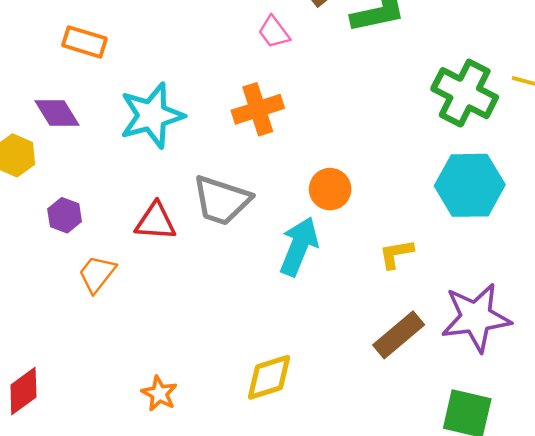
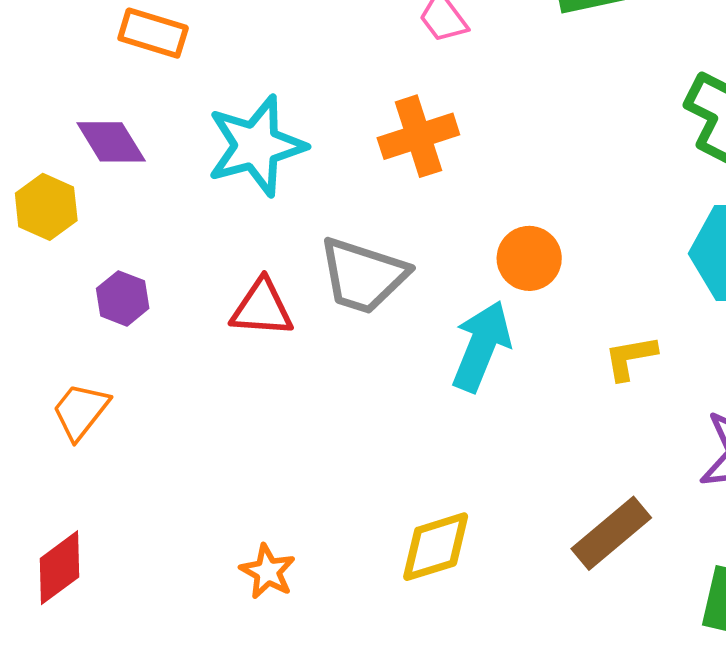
orange trapezoid: (97, 274) -> (81, 411), moved
brown rectangle: (399, 335) -> (611, 533), moved

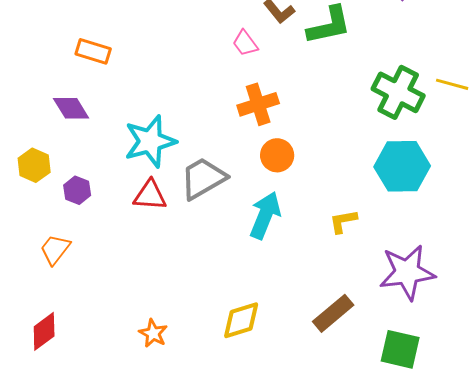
orange cross: (418, 136) -> (258, 104), moved
cyan star: (256, 146) -> (150, 141), moved
yellow hexagon: (46, 207) -> (34, 165), moved
orange circle: (529, 258) -> (277, 155), moved
gray trapezoid: (363, 276) -> (203, 178), turned 132

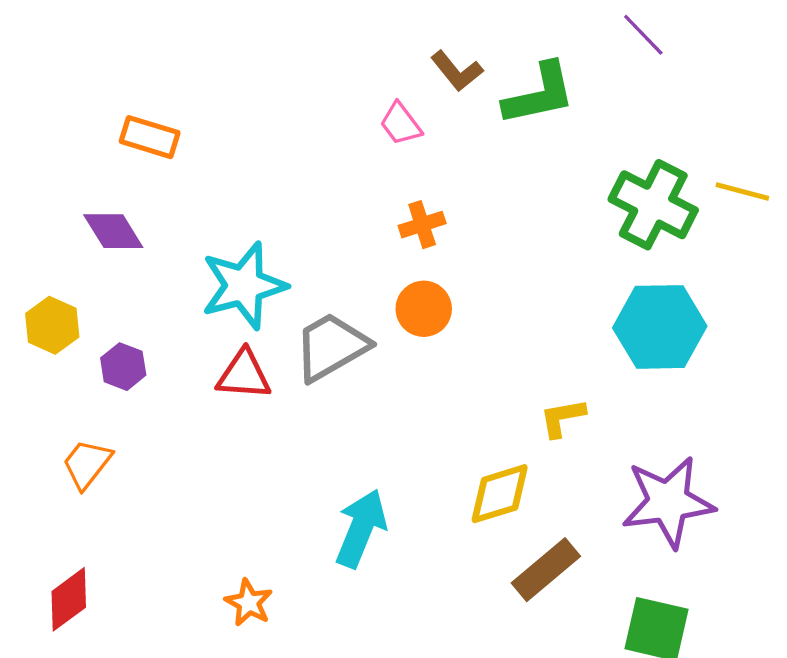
orange cross: (258, 104) -> (422, 225), size x0.7
orange circle: (277, 155) -> (424, 309), moved
cyan arrow: (265, 215) -> (361, 528), moved
yellow diamond: (241, 320) -> (500, 494), moved

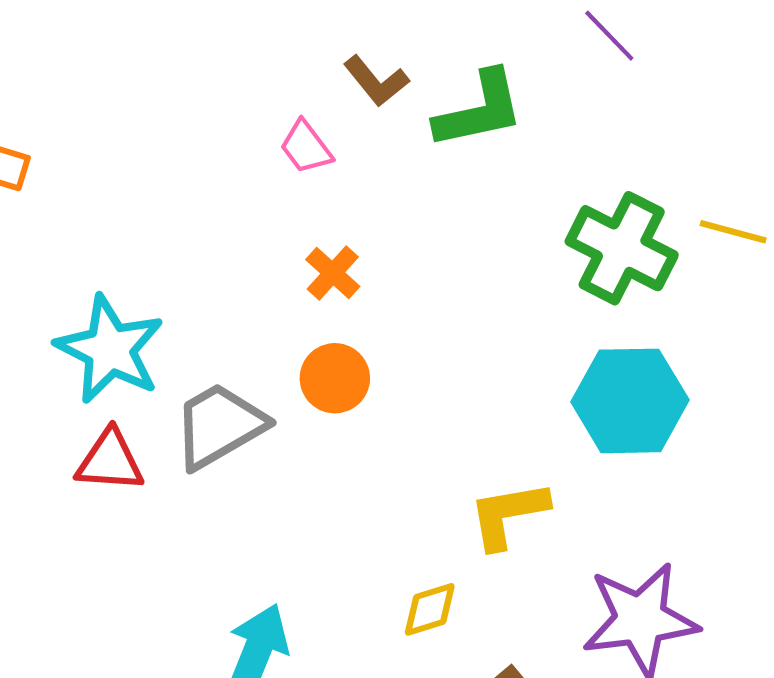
orange cross: (422, 225) -> (333, 273), turned -30
cyan star: (244, 286) -> (110, 349), turned -30
yellow L-shape: (562, 418) -> (508, 514), size x1.4
yellow diamond: (500, 494) -> (430, 609), size x0.7

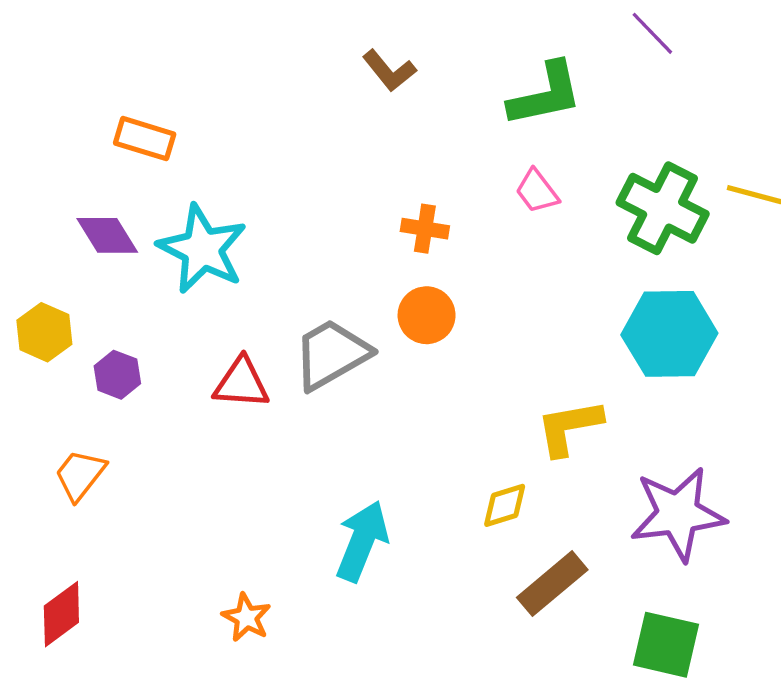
brown L-shape: (376, 81) -> (389, 71), moved
pink trapezoid: (306, 147) -> (537, 191), moved
orange cross: (333, 273) -> (425, 229), turned -33
cyan star: (110, 349) -> (202, 249), moved

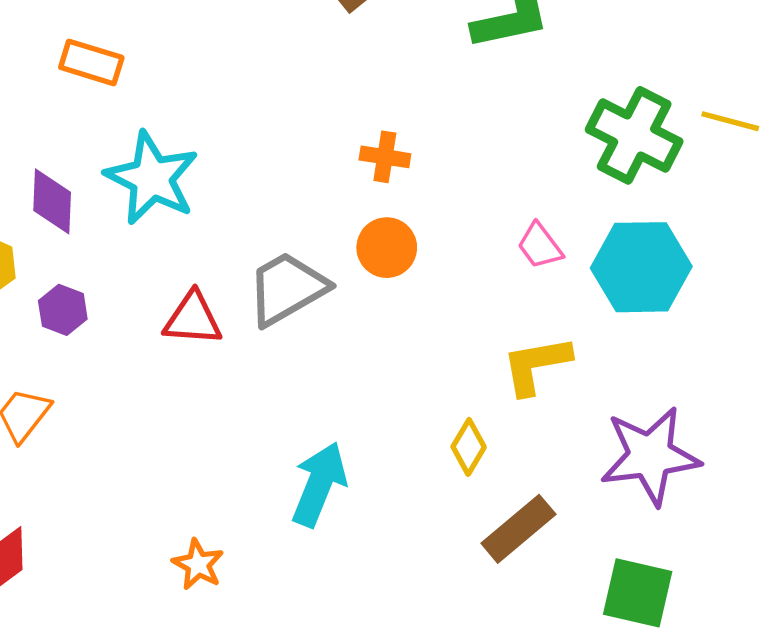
pink trapezoid: (537, 191) -> (540, 246), moved
purple diamond: (107, 235) -> (52, 201), moved, turned 34
yellow diamond: (505, 505) -> (469, 447), turned -42

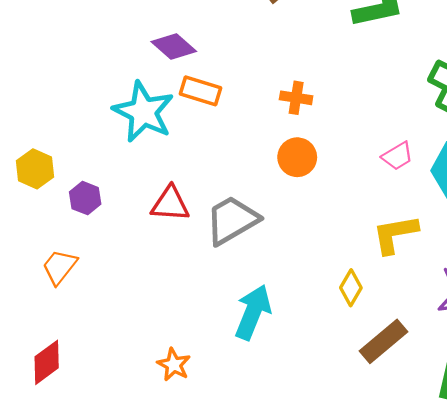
orange rectangle: (91, 62) -> (200, 91), moved
purple diamond: (52, 201) -> (174, 47), moved, turned -51
pink trapezoid: (540, 246) -> (397, 156), turned -84
gray trapezoid: (287, 289) -> (232, 220), moved

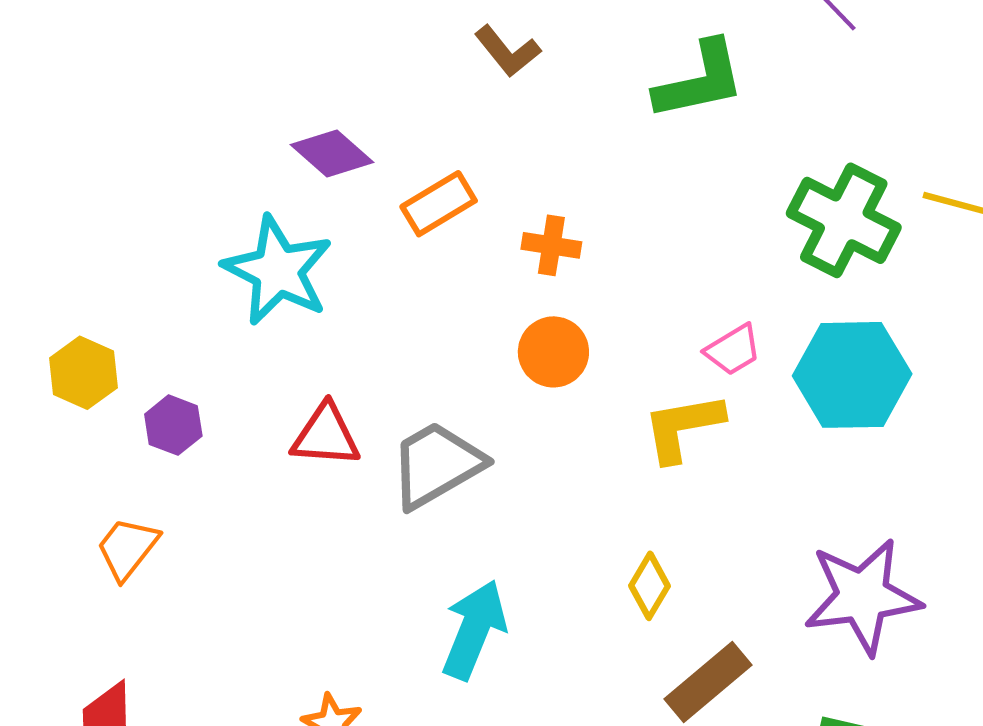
orange rectangle: (200, 91) -> (439, 204), moved, turned -48
yellow L-shape: (395, 234) -> (683, 427), moved

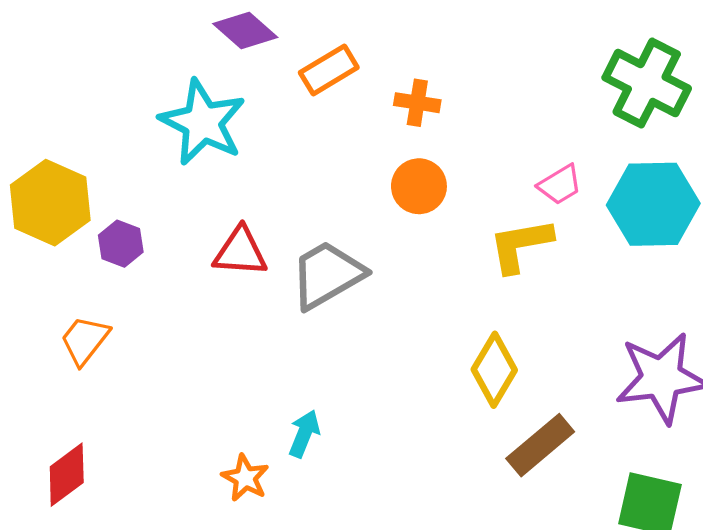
yellow hexagon: (84, 373) -> (50, 203), size x1.5
yellow diamond: (650, 586) -> (494, 370), size x1.4
cyan arrow: (474, 630) -> (304, 434), moved, size x0.6

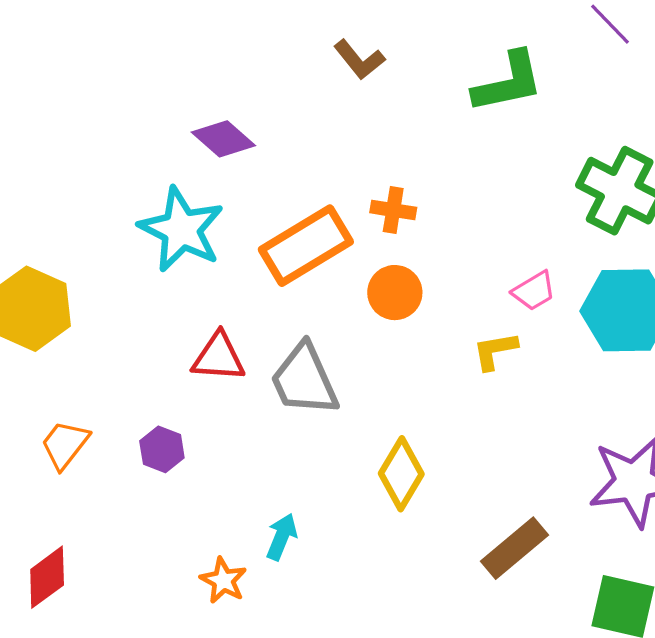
orange rectangle: (329, 70) -> (306, 246), moved, size x1.6
purple hexagon: (121, 244) -> (162, 449), moved
yellow L-shape: (521, 245) -> (495, 351), size x0.7
gray trapezoid: (327, 275) -> (304, 380), turned -84
yellow diamond: (494, 370) -> (401, 474), moved

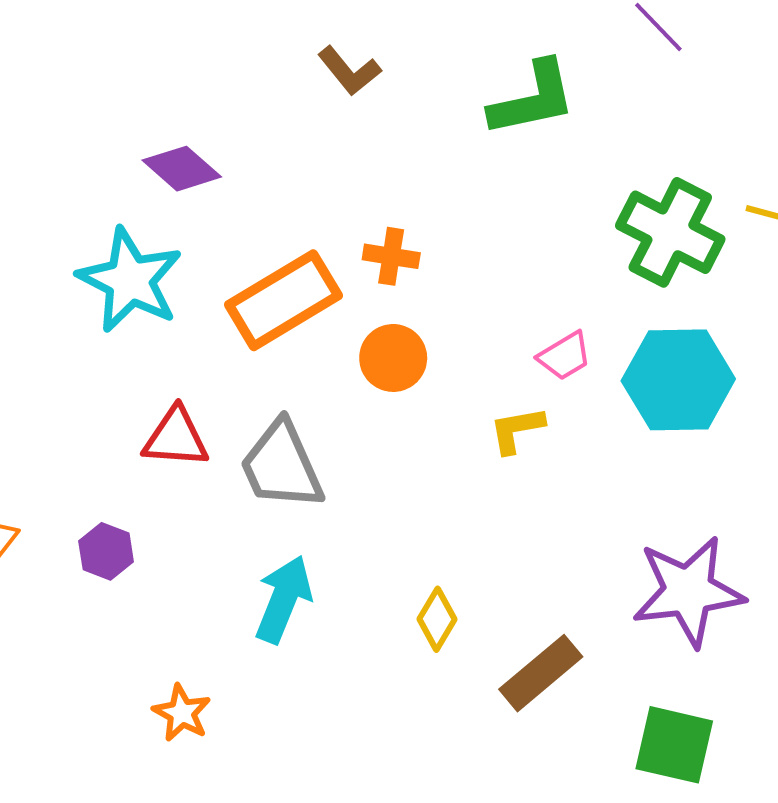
yellow diamond: (401, 474) -> (437, 619), moved, size x0.7
cyan arrow: (282, 537) -> (283, 599), moved, size x1.5

